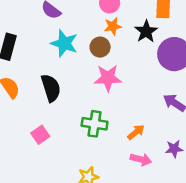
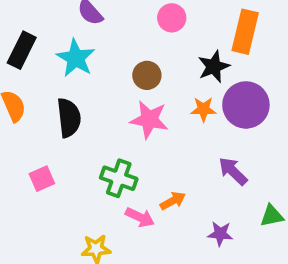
orange star: (113, 26) -> (203, 109), moved
cyan star: (64, 43) -> (76, 58), moved
pink arrow: (141, 159) -> (140, 217), moved

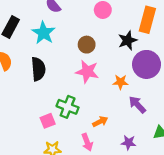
orange star: (203, 109) -> (120, 82), moved
pink square: (42, 179) -> (48, 121), moved
pink arrow: (140, 217) -> (87, 142), moved, turned 42

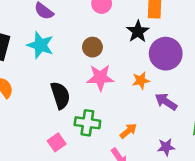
black semicircle: (38, 69) -> (60, 95), moved
pink square: (48, 121) -> (57, 142), moved

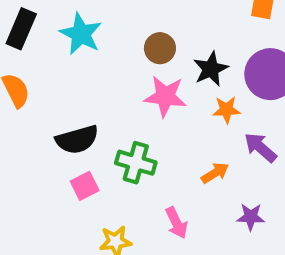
black star: (138, 31) -> (211, 69), moved
black semicircle: (60, 95) -> (77, 140), moved, turned 84
orange arrow: (128, 131) -> (215, 173), moved

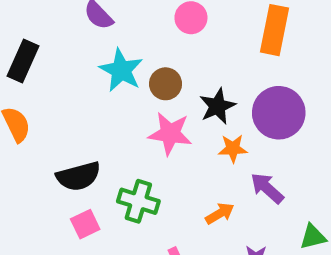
cyan star: (81, 34) -> (121, 70), moved

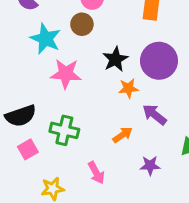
brown circle: (166, 84) -> (82, 24), moved
pink star: (170, 134) -> (66, 74), moved

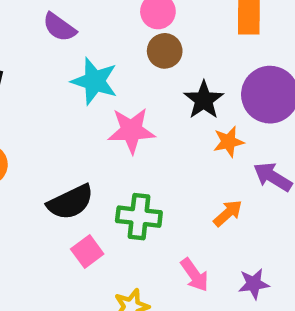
brown circle: (82, 24) -> (165, 51), moved
purple star: (150, 166) -> (254, 284), moved

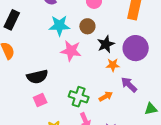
brown circle: (165, 51) -> (87, 26), moved
cyan star: (95, 81) -> (59, 26), turned -30
green cross: (139, 217) -> (79, 97), moved

